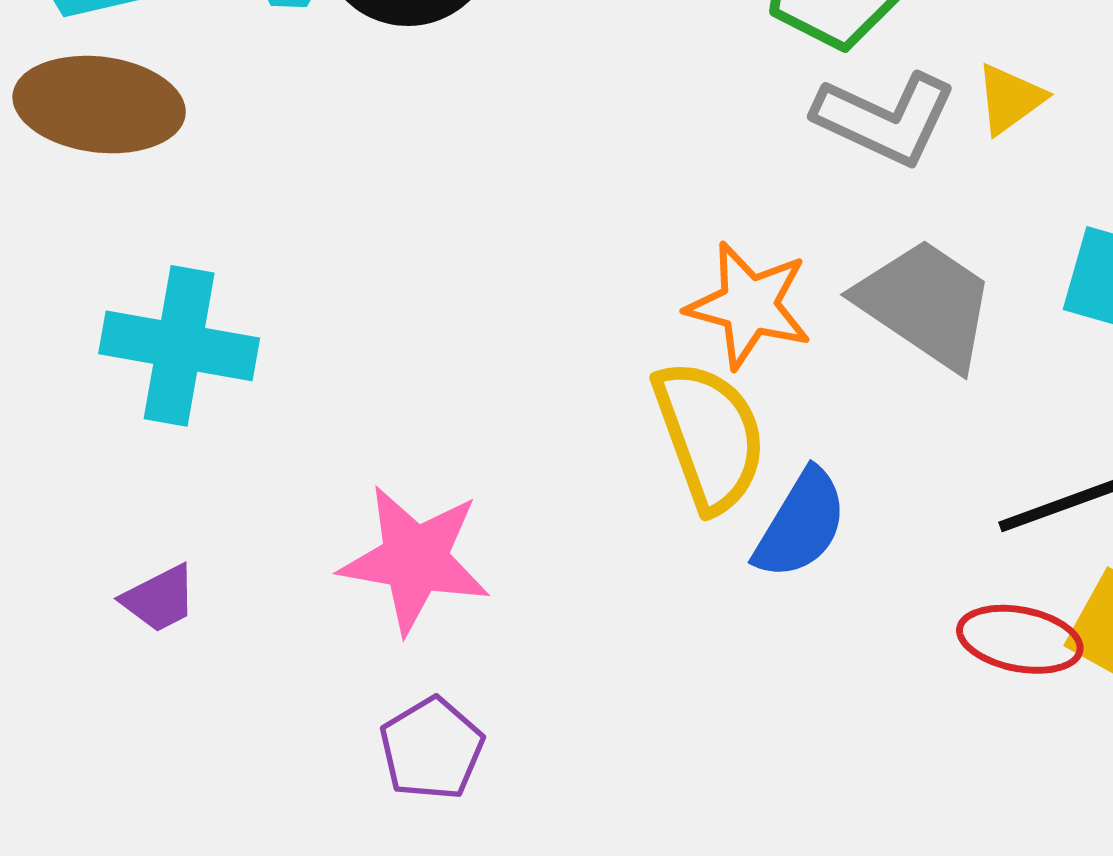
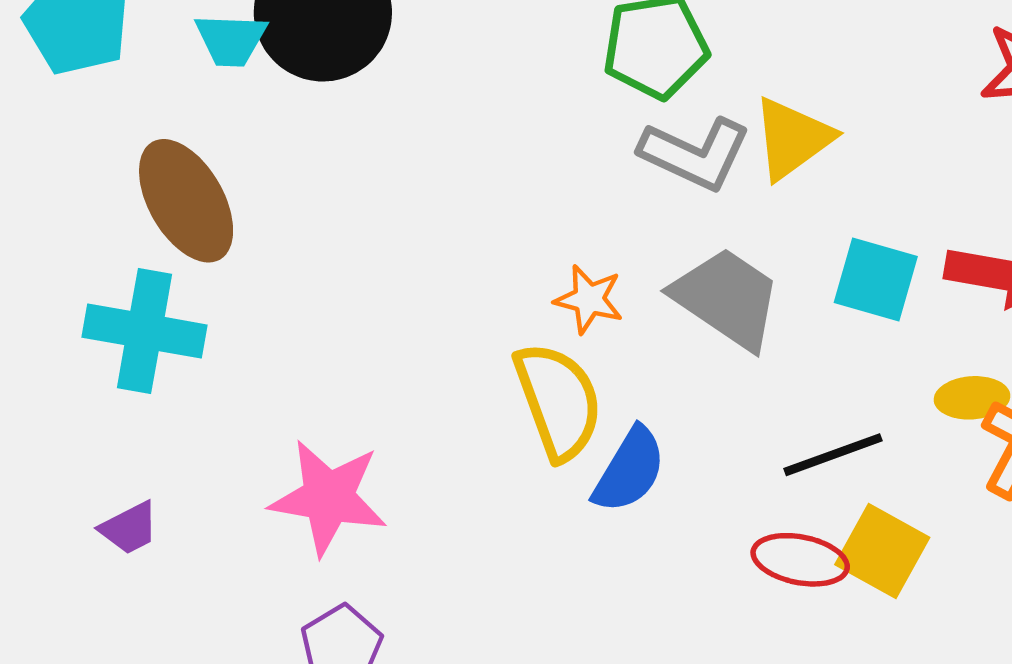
yellow triangle: (1010, 99) -> (792, 138), size x1.5
brown ellipse: (99, 105) -> (186, 201), moved, turned 53
orange star: (749, 305) -> (589, 299), size x0.7

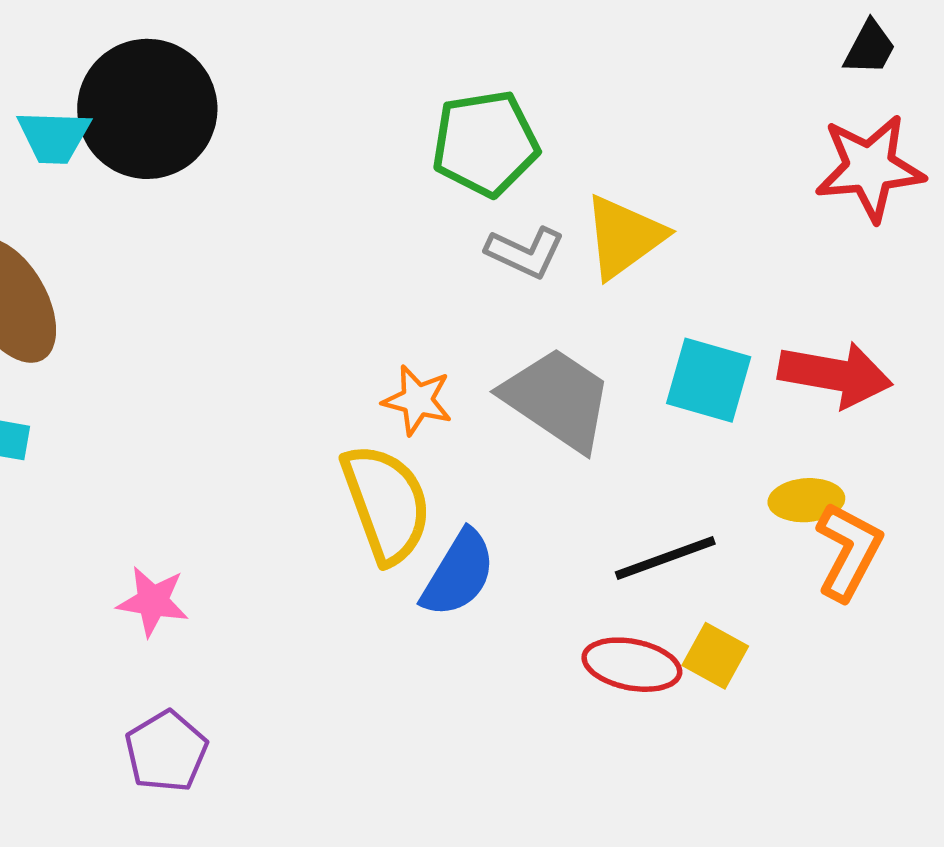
gray L-shape: (695, 154) -> (525, 252), size x0.7
pink star: (328, 497) -> (153, 601), size x0.6
yellow square: (882, 551) -> (715, 656), size x0.7

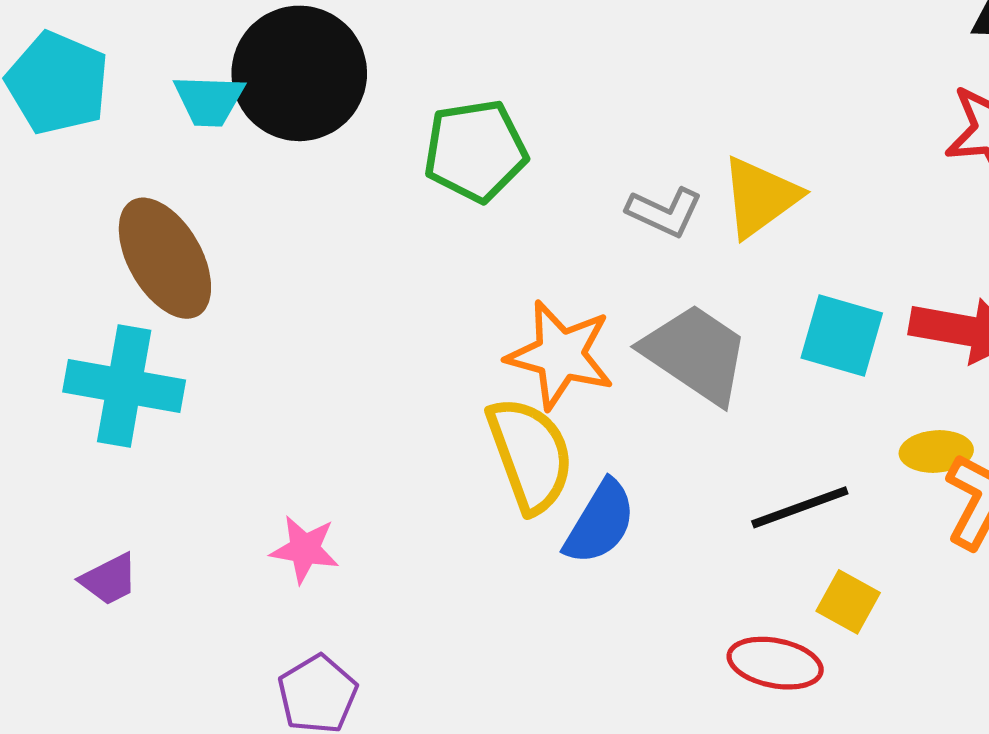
green pentagon: (485, 143) -> (475, 151), moved
orange star: (417, 400) -> (560, 355), size x1.6
red ellipse: (632, 665) -> (775, 663), moved

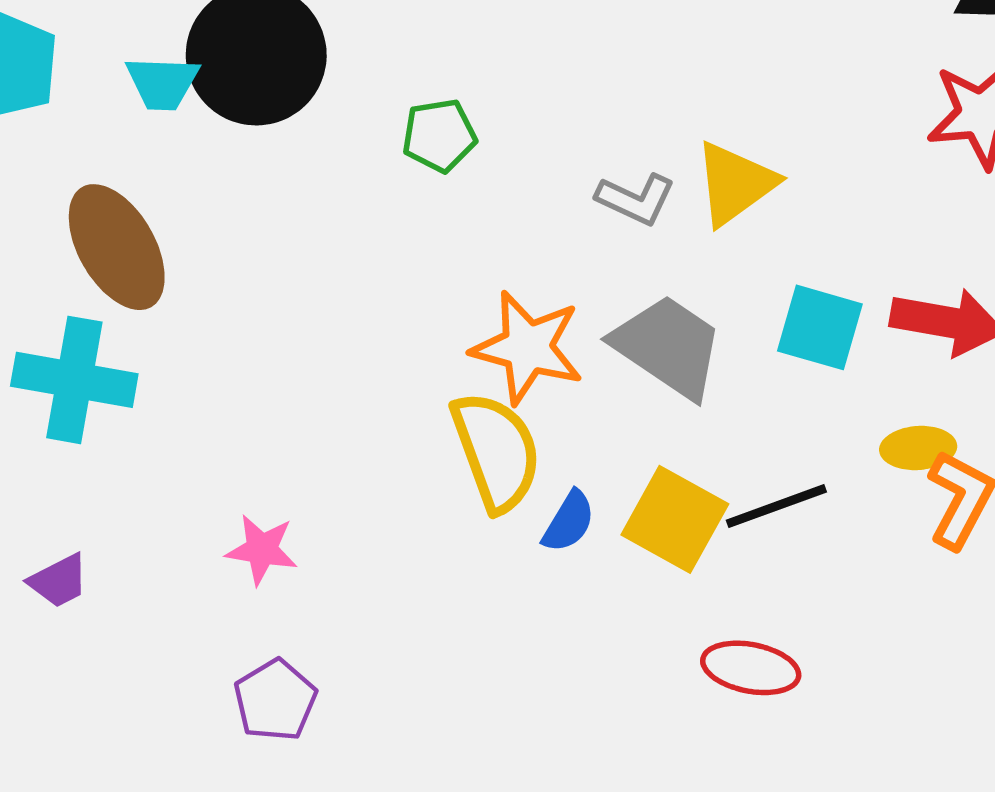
green pentagon: (475, 151) -> (439, 135), size x0.7
blue semicircle: (600, 522) -> (569, 522), size x0.7
yellow square: (848, 602) -> (675, 519), moved, size x1.6

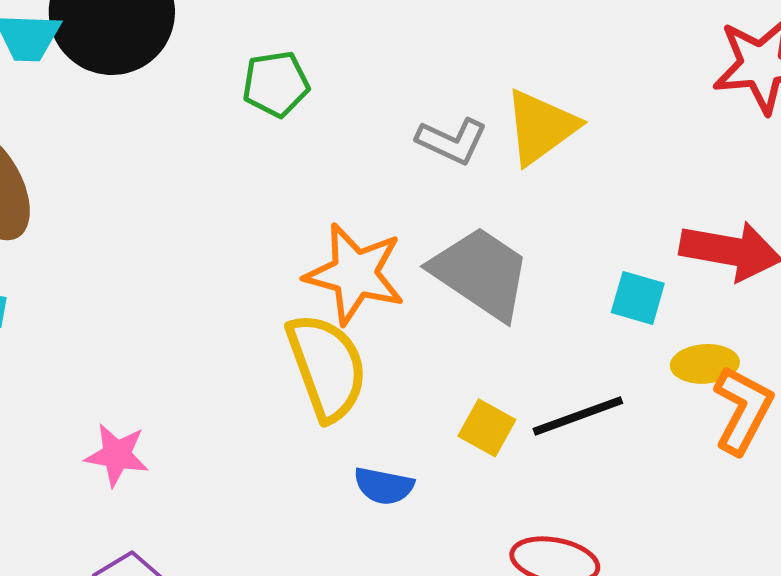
cyan square: (820, 327) -> (638, 298), moved, size x0.7
yellow square: (675, 519) -> (487, 428), size x0.6
blue semicircle: (569, 522) -> (384, 486), moved, turned 70

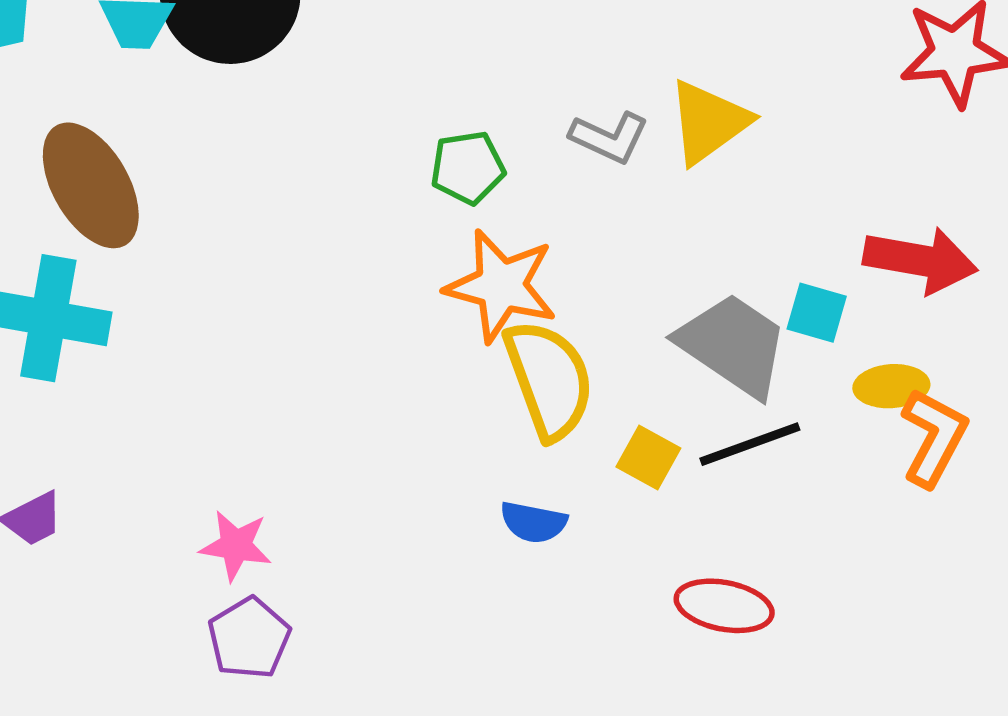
green pentagon: (276, 84) -> (468, 168), moved
gray trapezoid: (481, 273) -> (733, 345), moved
yellow semicircle: (327, 367) -> (549, 379), moved
pink star: (117, 455) -> (236, 546), moved

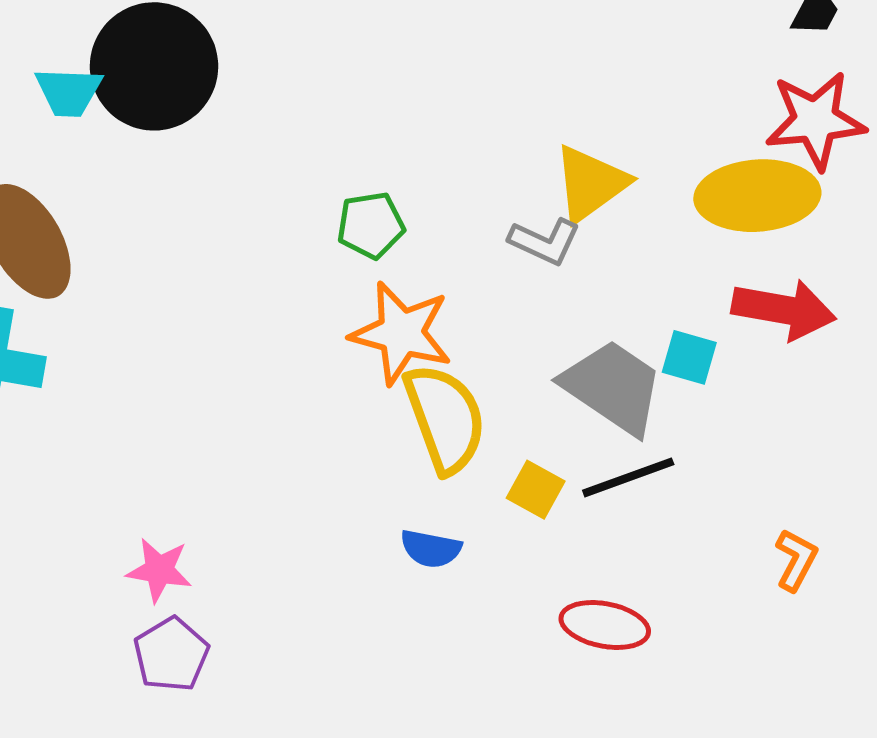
gray L-shape: (609, 137) -> (545, 241), moved
yellow ellipse: (891, 386) -> (757, 196), moved, size x1.8
orange L-shape: (934, 437) -> (796, 560), moved, size x0.7

